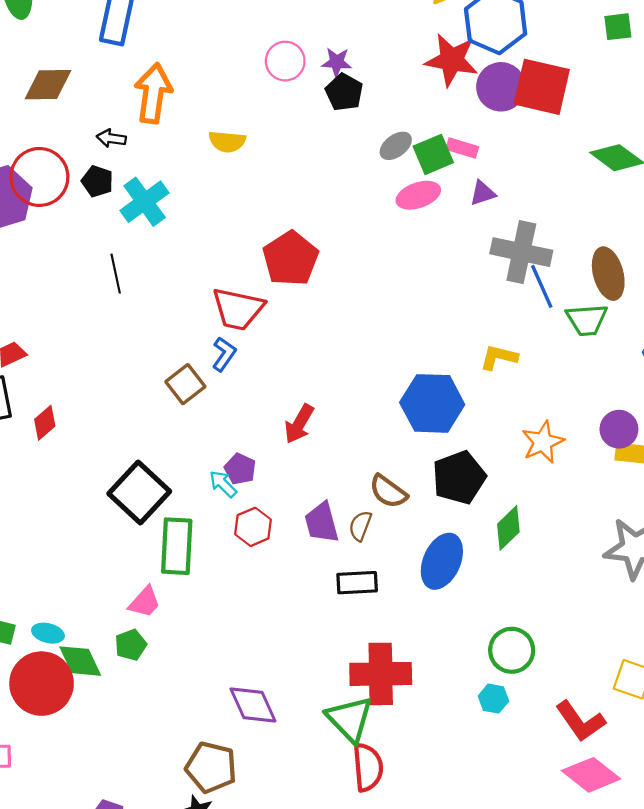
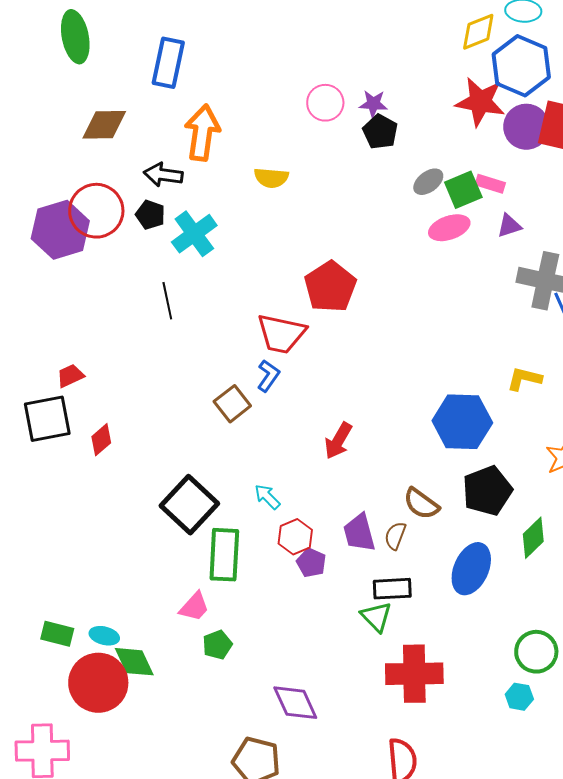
black arrow: (111, 138) -> (163, 175), size x1.4
purple pentagon: (240, 469) -> (311, 563), moved
green pentagon: (131, 645) -> (217, 645), moved
green triangle: (350, 719) -> (376, 617), moved, size x0.7

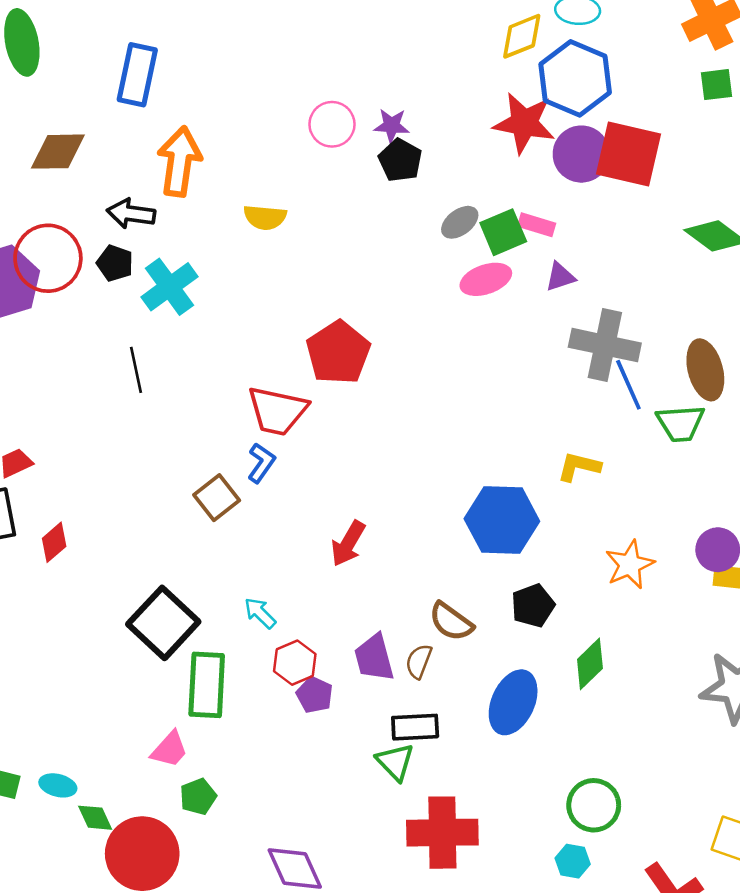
black pentagon: (487, 491) -> (533, 606), size x0.7
green diamond: (134, 662) -> (95, 818), size x0.7
red circle: (98, 683) -> (142, 854), moved

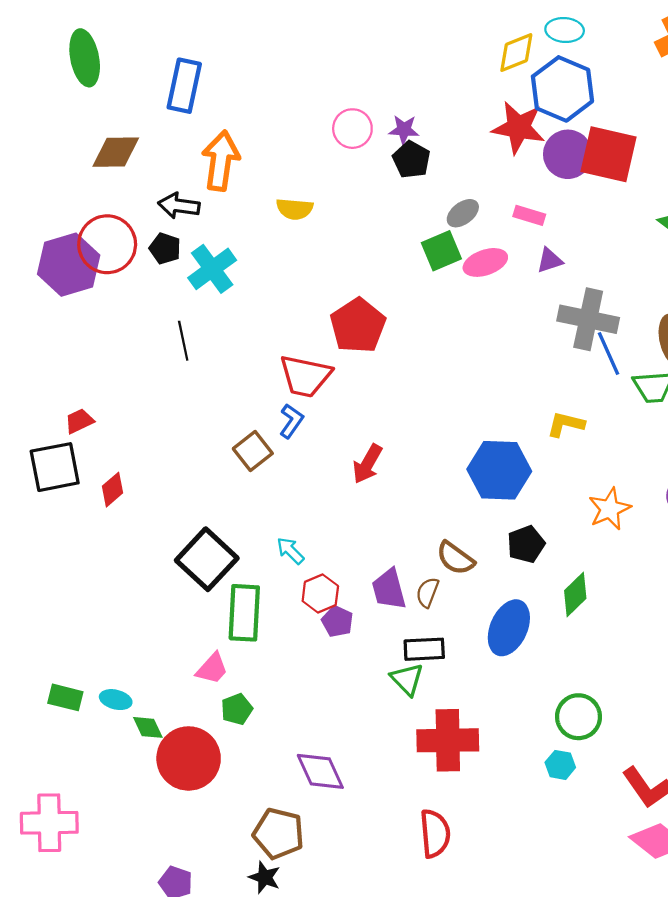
green square: (503, 232) -> (441, 251), moved
red arrow: (348, 544) -> (367, 464), moved

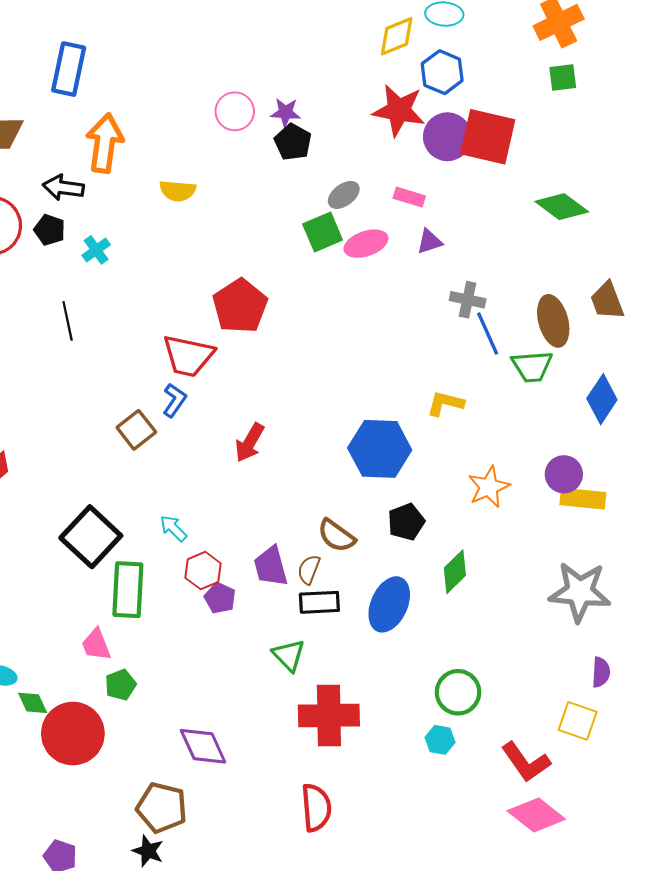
blue hexagon: (562, 89) -> (442, 72), size x0.7
cyan cross: (212, 269) -> (96, 250), size x0.6
gray cross: (588, 319) -> (468, 300), size x0.6
black rectangle: (424, 649) -> (319, 602), moved
pink trapezoid: (212, 668) -> (96, 645), turned 117

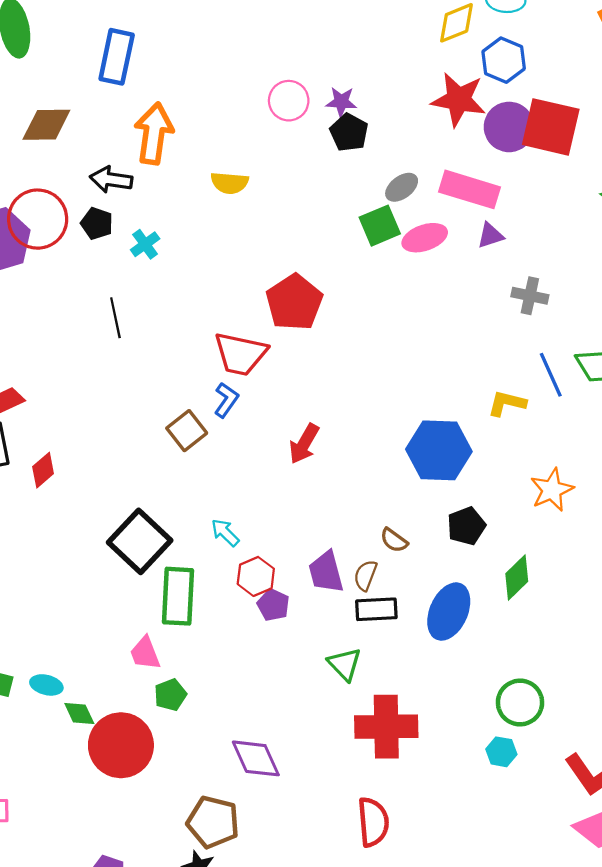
pink rectangle: (409, 197) -> (470, 189), size x1.8
blue line: (488, 334) -> (551, 375), moved
brown semicircle: (336, 536) -> (394, 540), size x0.7

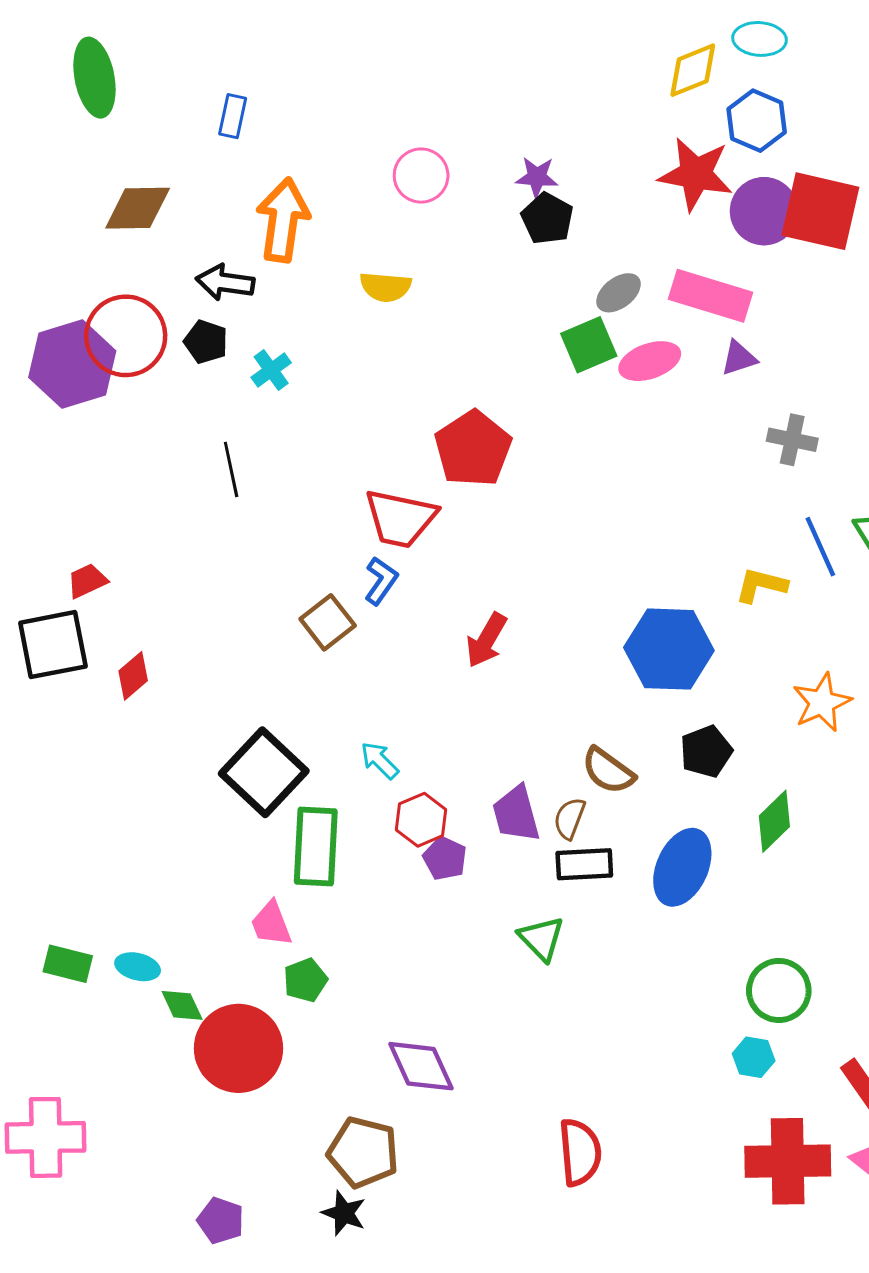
blue rectangle: (117, 57) -> (233, 116), size x0.6
pink circle: (289, 101) -> (421, 176), moved
brown semicircle: (394, 540) -> (608, 771), size x1.4
red cross: (386, 727) -> (788, 1161), moved

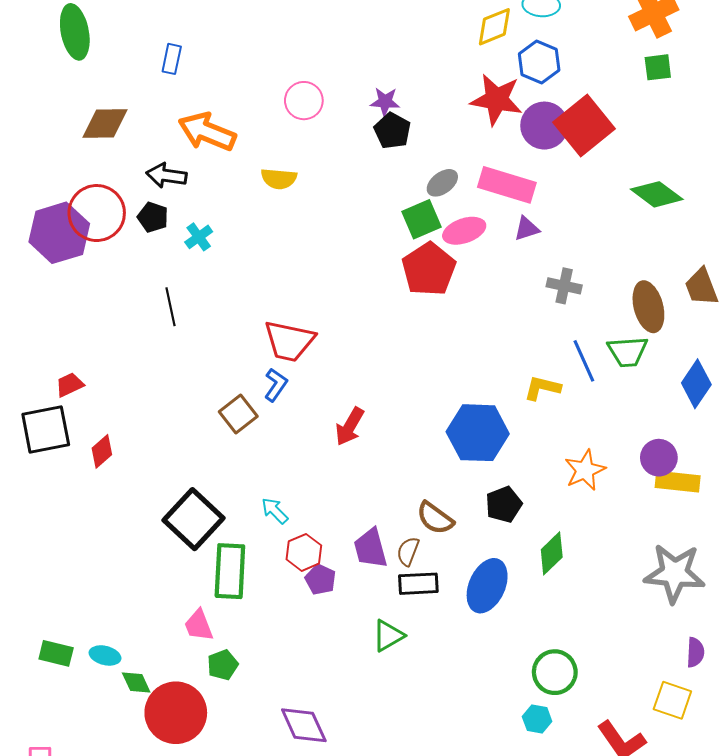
red square: (820, 211) -> (584, 126), turned 38
orange arrow: (283, 220) -> (207, 132), turned -76
red pentagon: (473, 449) -> (429, 269), moved
green triangle: (541, 939) -> (388, 636), turned 44

